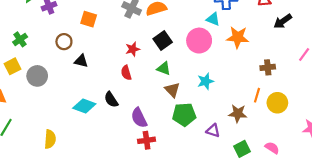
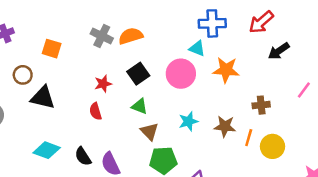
black triangle: (81, 61) -> (43, 97), size x1.5
black semicircle: (111, 100) -> (83, 156), moved
brown star: (238, 113) -> (225, 126), moved

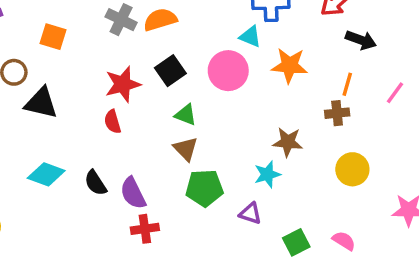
black arrow: (279, 51) -> (361, 40), turned -125
red star: (103, 84) -> (123, 84), size x1.5
green triangle: (139, 106) -> (186, 115), moved
cyan star: (188, 121) -> (267, 174), moved
orange line: (249, 138) -> (347, 84), moved

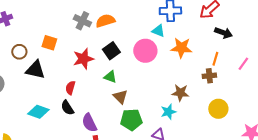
orange square: (53, 37) -> (49, 43), moved
green triangle: (186, 115) -> (110, 77), moved
red semicircle: (113, 122) -> (70, 88), moved, turned 32
black semicircle: (96, 183) -> (67, 108), moved

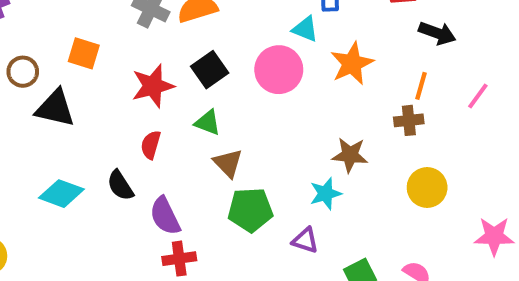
orange star: (181, 48) -> (352, 64), turned -30
red semicircle: (70, 88) -> (151, 145), moved

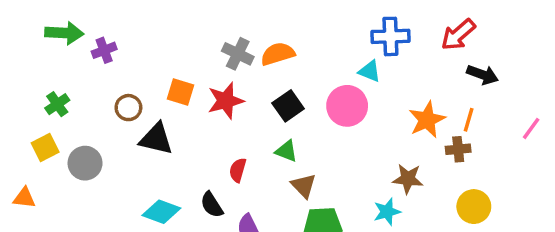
orange star: (352, 64) -> (427, 120), moved
red star: (153, 86) -> (226, 101), moved
pink line: (478, 96) -> (531, 128), moved

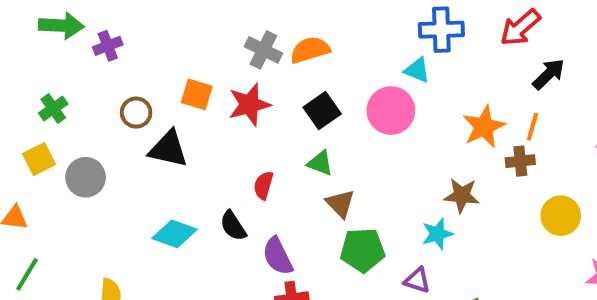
black arrow: (482, 75) -> (549, 74), turned -64
yellow circle: (474, 207) -> (561, 216), moved

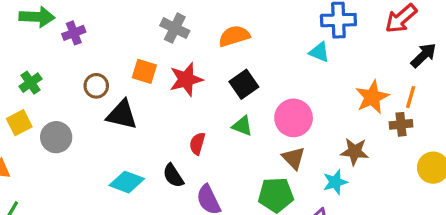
gray cross: (263, 50) -> (175, 28), moved
pink circle: (391, 111) -> (294, 118), moved
brown triangle: (340, 204) -> (294, 158), moved

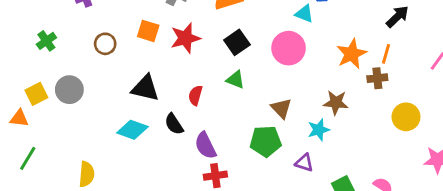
black triangle: (122, 115) -> (145, 88), moved
pink circle: (294, 118) -> (289, 48), moved
yellow square: (19, 123) -> (36, 94), moved

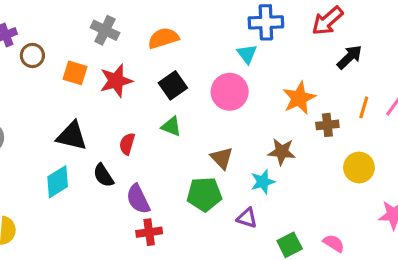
cyan triangle: (304, 14) -> (247, 54), turned 30
brown circle: (105, 44) -> (32, 55), moved
orange line: (386, 54) -> (364, 108), moved
cyan diamond: (132, 130) -> (58, 182), turned -52

